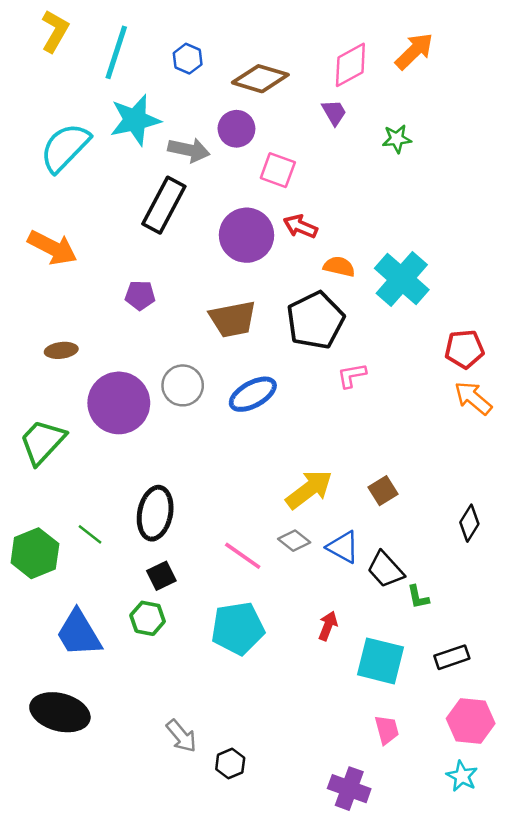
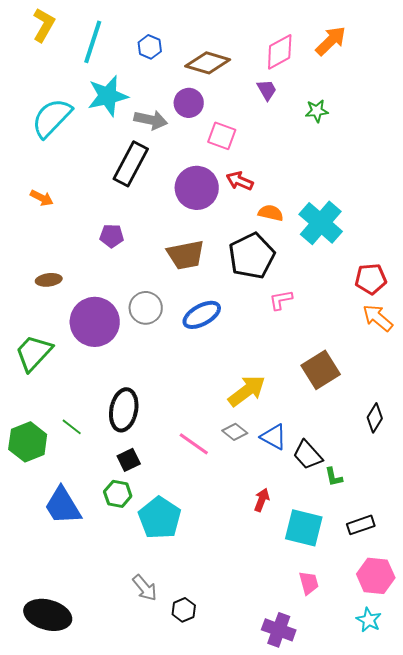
orange arrow: (52, 248) -> (42, 198), size x0.6
brown square: (383, 491) -> (321, 370), moved, size x1.6
cyan pentagon: (238, 628) -> (160, 518), moved, turned -30
black ellipse: (60, 712) -> (48, 615), moved

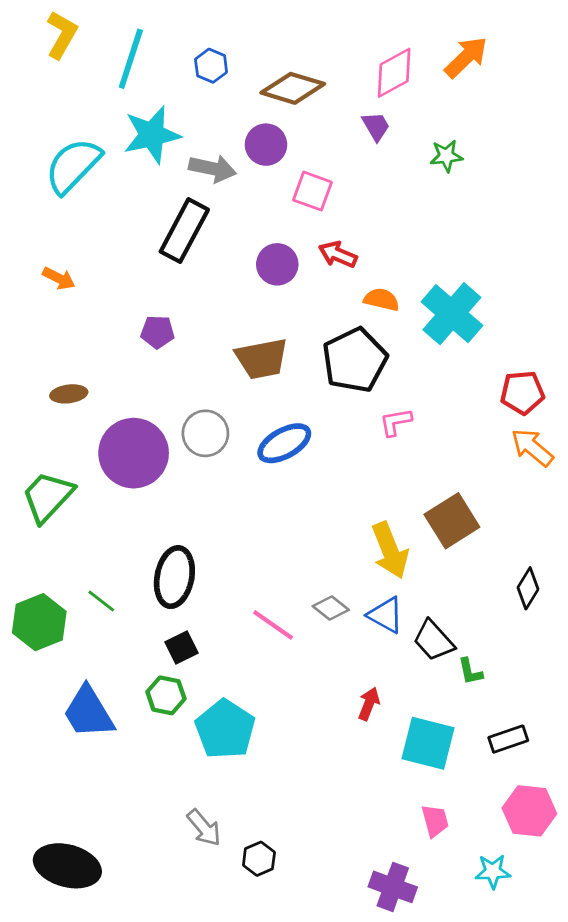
purple circle: (197, 188) -> (277, 264), size x0.7
yellow arrow: (247, 391) -> (390, 550), moved, turned 105
cyan star: (369, 620) -> (493, 871), moved, turned -30

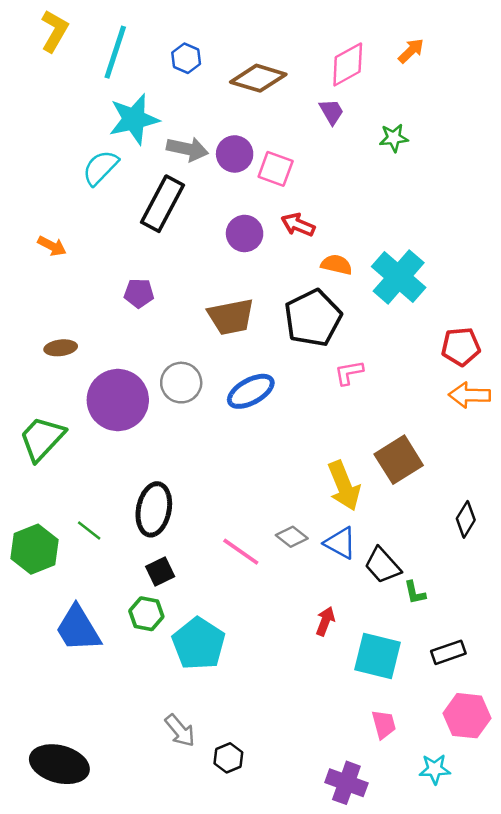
orange arrow: (466, 57) -> (411, 51), size x0.7
purple circle: (266, 145) -> (235, 154), moved
cyan semicircle: (73, 166) -> (100, 168), moved, size x0.7
orange arrow: (532, 447) -> (469, 395), turned -39

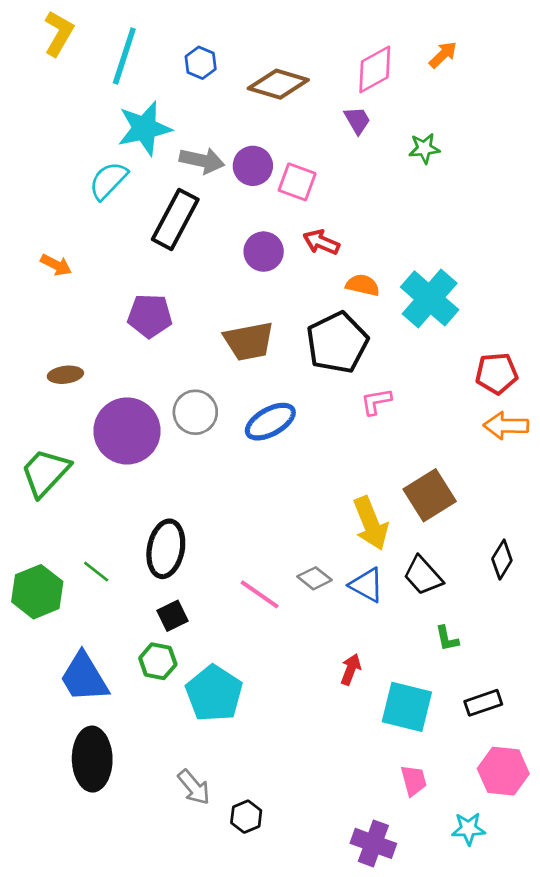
purple pentagon: (139, 293) -> (150, 316), size x1.4
black trapezoid: (382, 565) -> (423, 576), moved
black ellipse: (59, 764) -> (92, 759), moved, turned 74

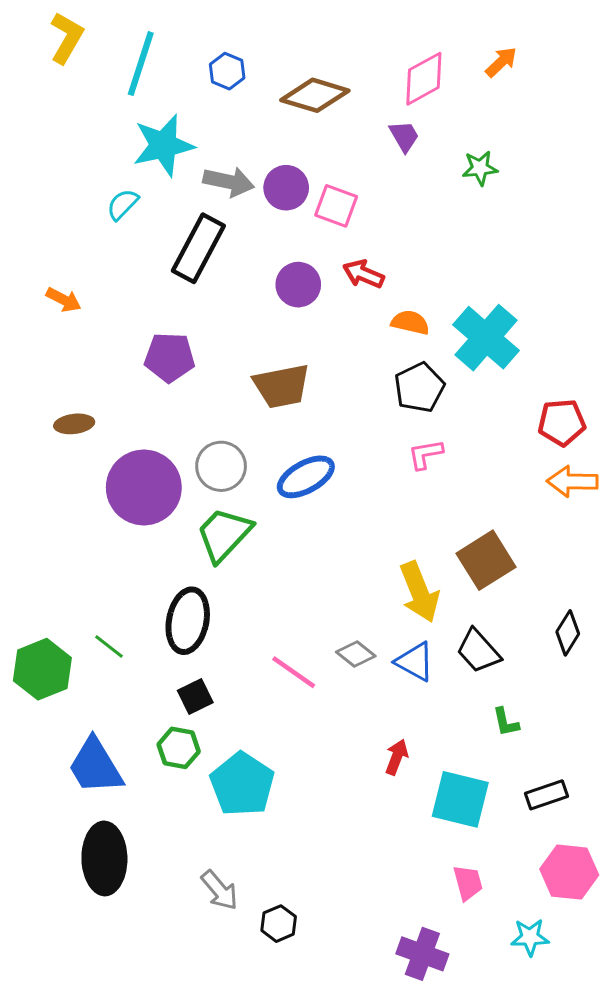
cyan semicircle: (108, 181) -> (123, 204), size x0.7
black pentagon: (337, 343) -> (419, 388), moved, size x0.7
green trapezoid: (45, 472) -> (224, 534), moved

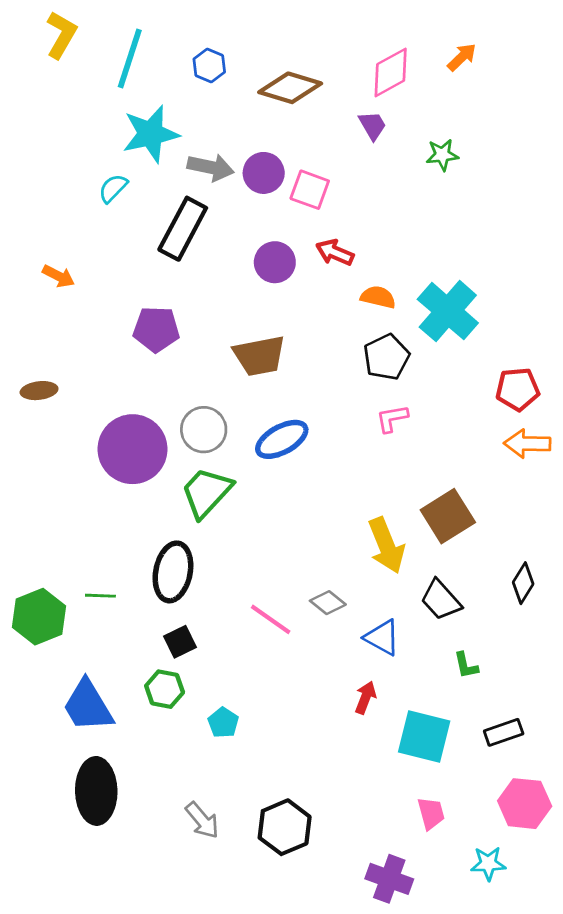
brown ellipse: (74, 424) -> (39, 391), moved
green line: (109, 646) -> (100, 596), turned -36
blue triangle: (415, 662) -> (382, 637), moved
cyan pentagon: (242, 784) -> (223, 723), size x0.5
black hexagon: (279, 924) -> (285, 827), moved, size x1.6

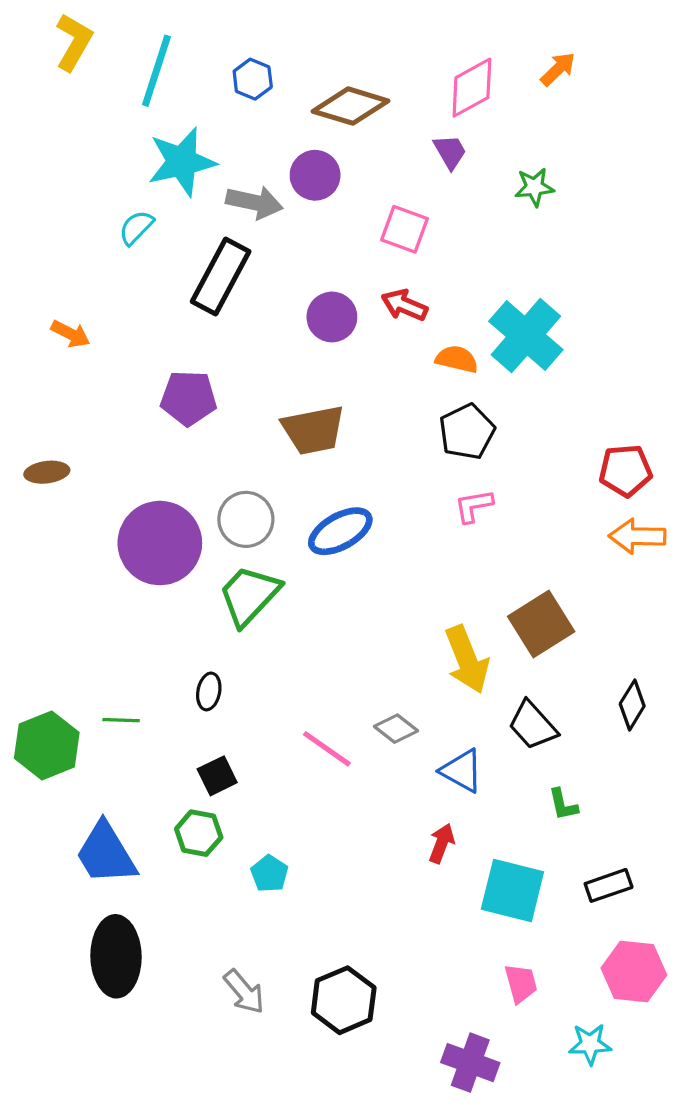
purple circle: (264, 173) -> (315, 175), moved
pink square: (310, 190) -> (404, 229), moved
cyan cross: (448, 311) -> (526, 336), moved
black ellipse: (173, 572) -> (209, 691), size x0.5

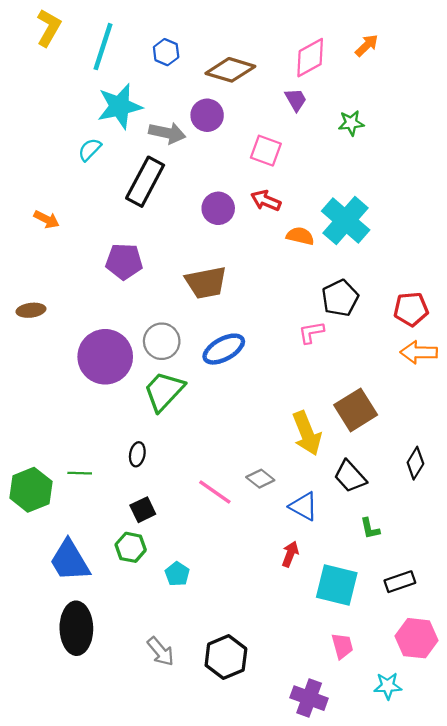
black pentagon: (467, 432) -> (340, 298), moved

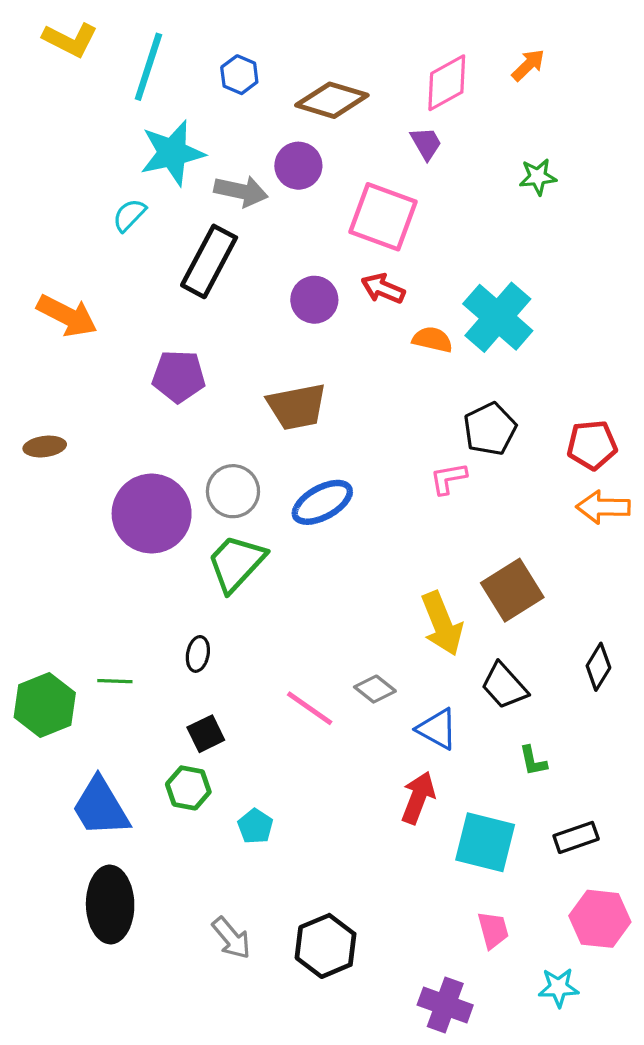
yellow L-shape: (49, 28) -> (70, 40), turned 87
green star: (351, 123) -> (538, 177), moved
pink square: (266, 151) -> (383, 217), size x1.5
orange arrow: (46, 219) -> (67, 316), size x1.6
red arrow: (290, 554) -> (418, 798), size x1.4

